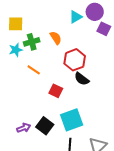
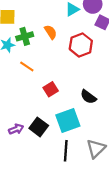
red hexagon: (75, 60) -> (81, 45), moved
black semicircle: (82, 79) -> (88, 97), moved
red square: (56, 91) -> (51, 89), turned 32

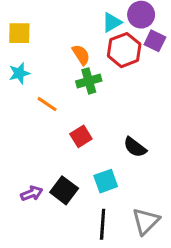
green cross: (25, 36) -> (89, 81), moved
red hexagon: (81, 45) -> (124, 50), moved
cyan square: (68, 121) -> (106, 181), size x0.7

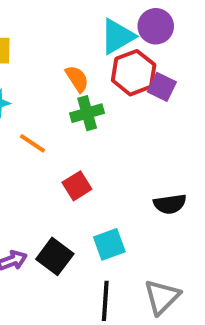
cyan triangle: (112, 22) -> (117, 36), size x1.4
purple square: (155, 41) -> (162, 87), moved
black semicircle: (135, 147) -> (170, 204), moved, turned -45

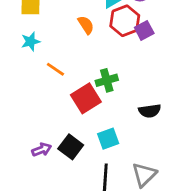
purple square: (162, 87) -> (144, 30), turned 36
green cross: (87, 113) -> (107, 80), moved
red square: (77, 186) -> (86, 98), size x1.5

